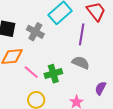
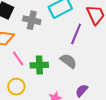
gray cross: (35, 32) -> (32, 20), turned -30

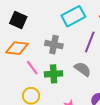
gray cross: (32, 20) -> (54, 45), moved

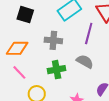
black square: (18, 20) -> (25, 15), moved
pink line: (32, 68) -> (19, 72), moved

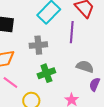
gray semicircle: (85, 61) -> (85, 67), moved

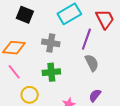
gray semicircle: (85, 67) -> (92, 63), moved, turned 30

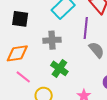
green cross: (51, 72) -> (59, 68), turned -36

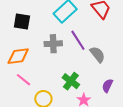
purple line: (86, 28) -> (78, 40), moved, turned -40
green cross: (59, 68) -> (71, 81), moved

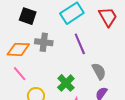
gray cross: (53, 44) -> (44, 42), moved
gray semicircle: (97, 54) -> (99, 71), moved

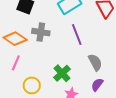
orange diamond: (18, 49) -> (15, 39), turned 30
pink line: (20, 74) -> (16, 63), turned 63

